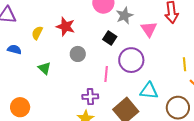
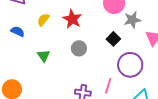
pink line: (106, 74) -> (108, 86), moved

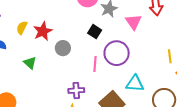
red star: (72, 19) -> (43, 31), moved, turned 30
pink line: (108, 86) -> (95, 64), moved

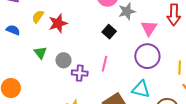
gray circle: (63, 48) -> (63, 60), moved
purple circle: (117, 53) -> (147, 56), moved
purple cross: (76, 90) -> (80, 73), moved

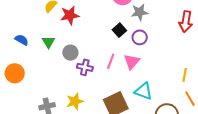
pink triangle: (149, 28) -> (132, 62), moved
blue semicircle: (13, 30) -> (22, 40), moved
purple circle: (147, 56) -> (140, 37), moved, size x0.6

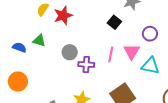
purple circle: (140, 37) -> (150, 34), moved
green triangle: (48, 42) -> (39, 41), moved, turned -32
cyan triangle: (143, 91) -> (150, 66), moved

